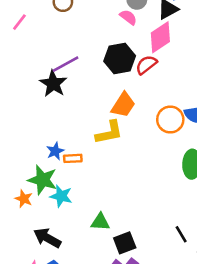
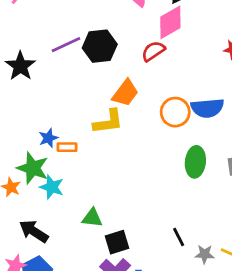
black hexagon: (120, 58) -> (100, 46), moved
black star: (53, 84) -> (20, 66), moved

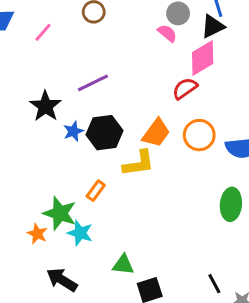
black hexagon: (100, 46) -> (104, 133), moved
orange circle: (175, 112) -> (199, 135), moved
blue star: (48, 138) -> (73, 131), moved
orange rectangle: (67, 147) -> (96, 191), turned -54

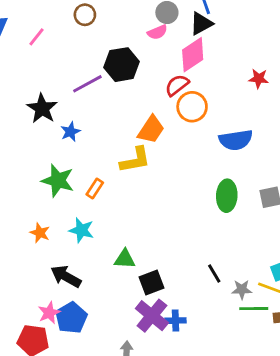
pink semicircle: (167, 33) -> (157, 32), turned 120
black hexagon: (104, 133) -> (122, 65), moved
orange circle: (199, 135) -> (192, 107), moved
green star: (60, 213) -> (58, 181), moved

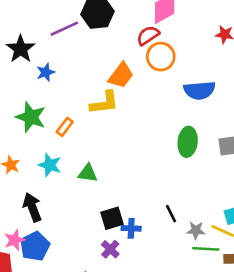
green triangle: (125, 259) -> (88, 173), moved
black arrow: (66, 276) -> (32, 207), turned 36
purple cross: (152, 316) -> (110, 249), size x0.6
blue cross: (175, 321) -> (131, 228), moved

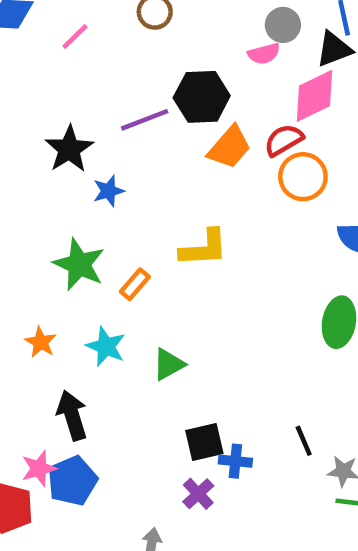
orange trapezoid: (121, 75) -> (229, 147), moved
green triangle: (88, 173) -> (168, 364), turned -40

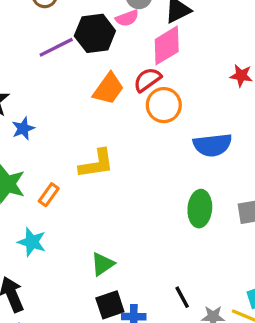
black hexagon: (202, 97) -> (95, 33), moved
purple line: (145, 120) -> (56, 47), moved
green triangle: (168, 364) -> (102, 264), moved

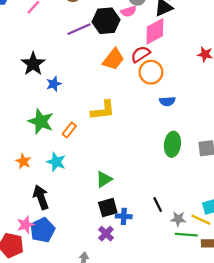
blue semicircle: (212, 145) -> (167, 101), moved, size x0.6

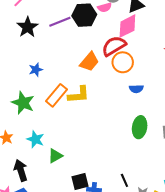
red semicircle: (140, 54) -> (114, 46), size x1.4
orange trapezoid: (113, 59) -> (89, 62), moved
black star: (33, 64) -> (27, 27), moved
orange rectangle: (69, 130) -> (56, 95), moved, size x1.6
green triangle: (104, 179) -> (55, 156), moved

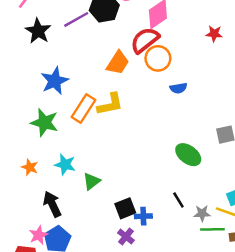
blue star: (36, 70) -> (55, 81), size x1.6
green ellipse: (140, 127) -> (188, 155), moved, turned -55

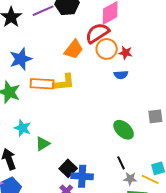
red star: (214, 34) -> (126, 53), moved
orange rectangle: (83, 108) -> (42, 84), turned 55
black line: (178, 200) -> (121, 163), moved
black square: (125, 208) -> (68, 168), turned -30
blue cross: (143, 216) -> (82, 176), size x1.5

